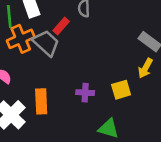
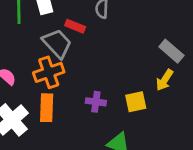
red rectangle: (61, 26) -> (75, 26), turned 66
orange cross: (21, 39) -> (49, 72), moved

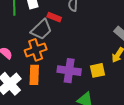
gray trapezoid: (57, 44) -> (41, 30), turned 90
purple cross: (96, 102) -> (69, 71), size x1.6

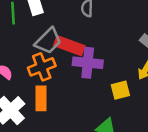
red rectangle: (54, 17) -> (69, 46), moved, size x1.6
purple cross: (69, 71) -> (88, 63), moved

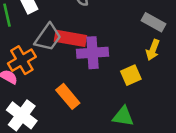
orange cross: (42, 67) -> (22, 60), moved
orange rectangle: (41, 98) -> (68, 96), moved, turned -30

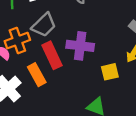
red rectangle: (70, 38) -> (52, 55), moved, turned 44
orange rectangle: (68, 96) -> (37, 75), moved

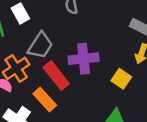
yellow square: (110, 72) -> (121, 79), turned -30

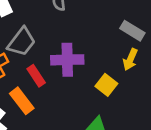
red rectangle: (56, 76) -> (36, 76), size x0.7

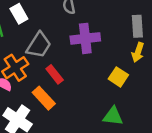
gray rectangle: (132, 31) -> (137, 26), turned 60
purple cross: (67, 60) -> (85, 38), moved

